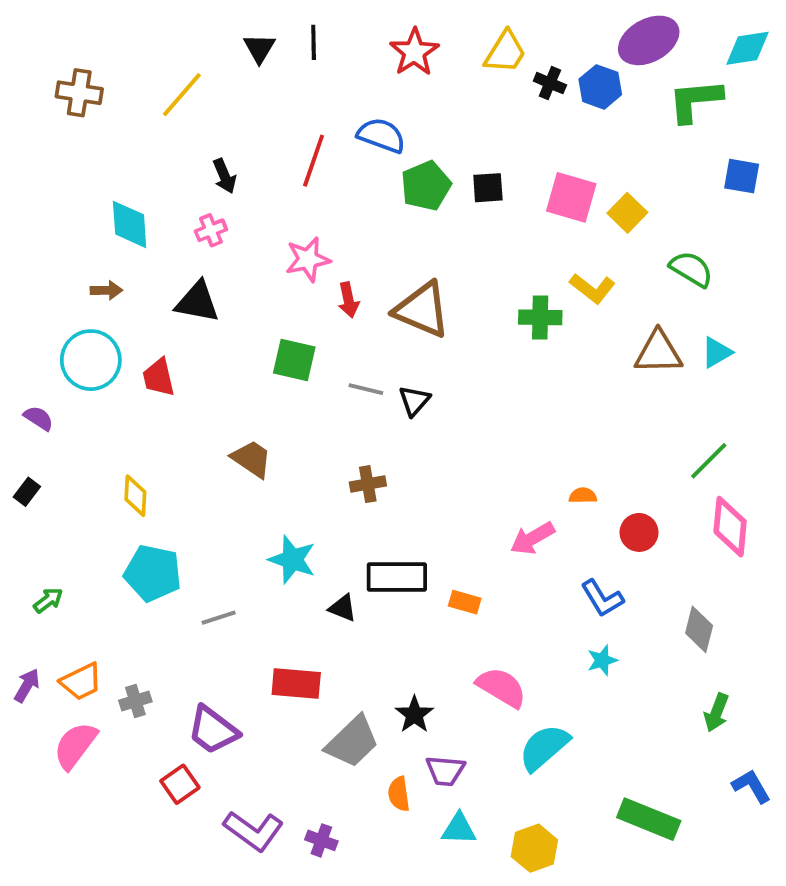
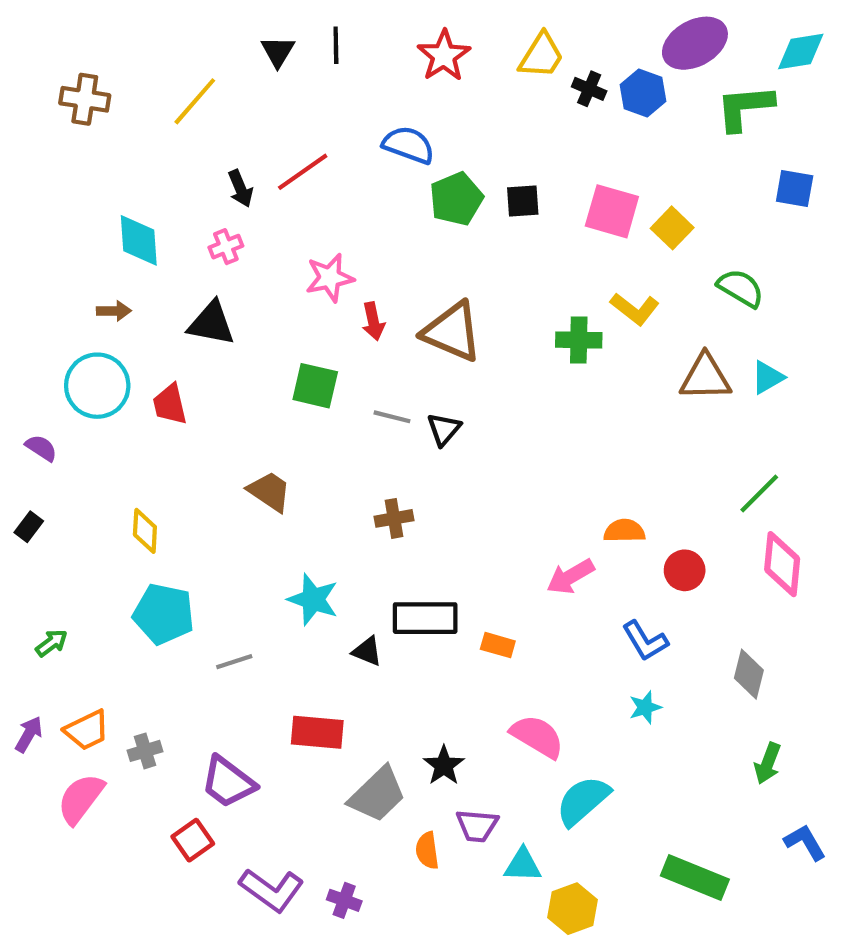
red line: (314, 161) -> (303, 172), moved, turned 36
orange semicircle: (583, 496) -> (624, 531), size x1.4
cyan triangle: (459, 829) -> (523, 865), moved

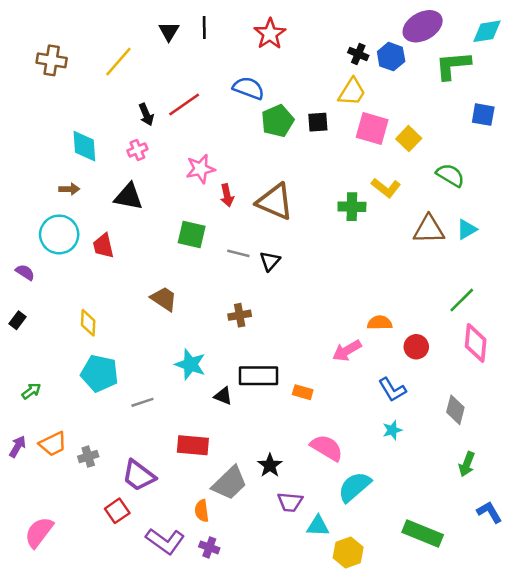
yellow trapezoid: (541, 56) -> (352, 92), moved
pink semicircle: (81, 799) -> (39, 532), moved
orange semicircle: (427, 851) -> (202, 511), moved

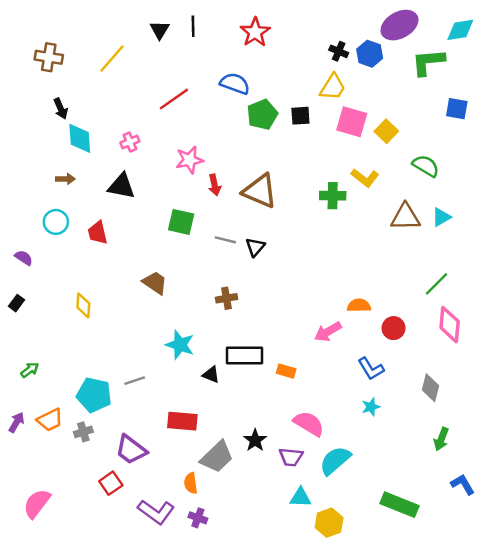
black arrow: (146, 115) -> (61, 109), moved
cyan circle: (59, 234) -> (56, 222), size x0.7
cyan pentagon: (100, 373) -> (94, 395), moved
purple trapezoid: (290, 502) -> (291, 457), moved

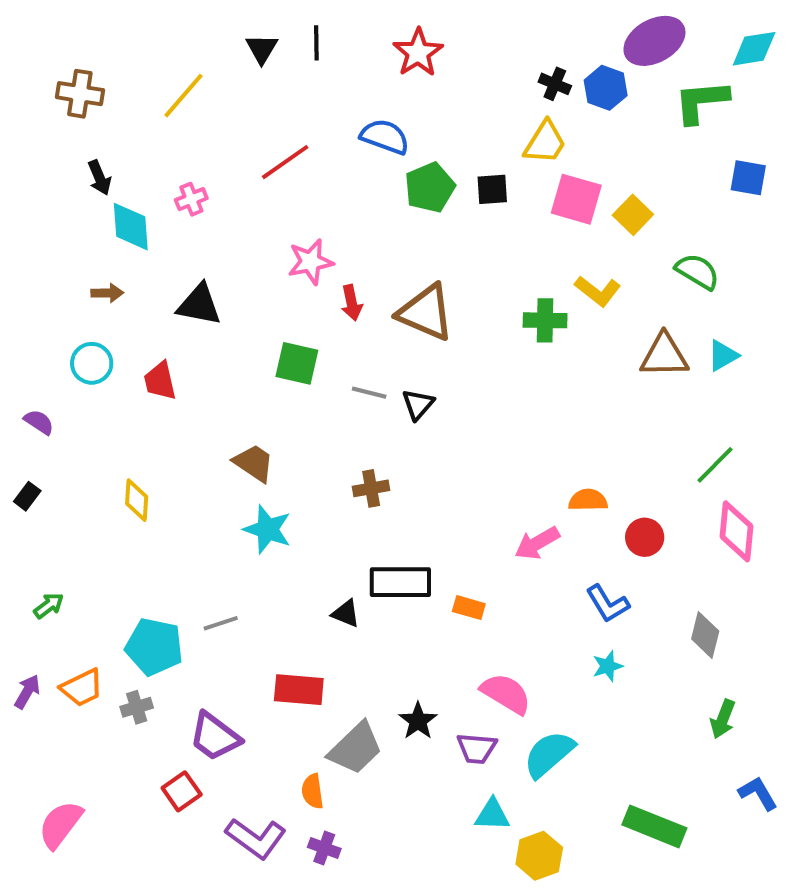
pink cross: (130, 142) -> (191, 199), moved
cyan star: (180, 345) -> (268, 529), moved

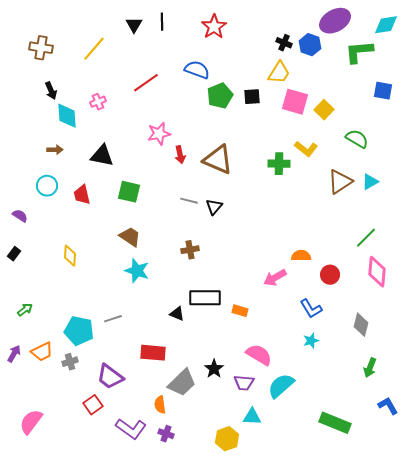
brown triangle: (664, 356) -> (340, 182), turned -32
green square: (297, 363) -> (129, 192), moved
yellow hexagon: (539, 856) -> (227, 439), moved

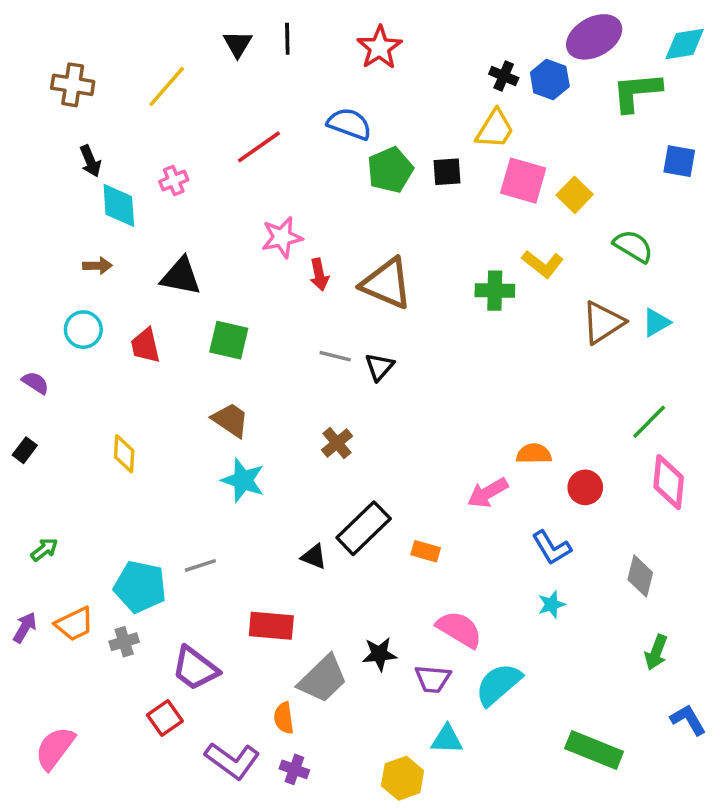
brown cross: (190, 250) -> (337, 443), turned -30
black rectangle: (205, 298) -> (364, 528), turned -44
black star: (214, 369) -> (380, 654), turned 30

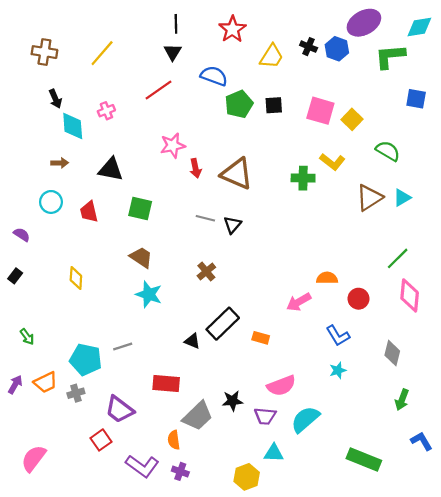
black triangle: (238, 44) -> (173, 52), moved
yellow trapezoid: (495, 129) -> (272, 56), moved
green arrow: (44, 549) -> (27, 337), turned 91
pink semicircle: (459, 629) -> (281, 386), turned 128

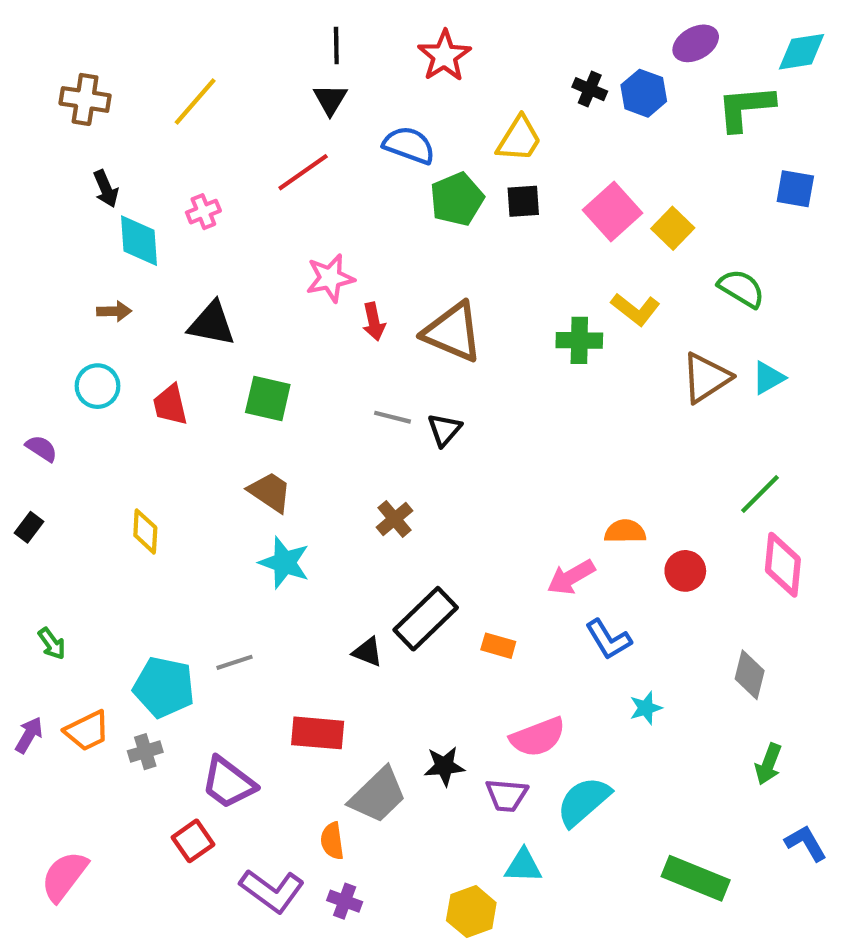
purple ellipse: (364, 23) -> (696, 43), size x0.7
yellow trapezoid: (272, 56) -> (519, 139), moved
pink square: (320, 111) -> (613, 212), turned 32
blue L-shape: (338, 336) -> (608, 639), moved

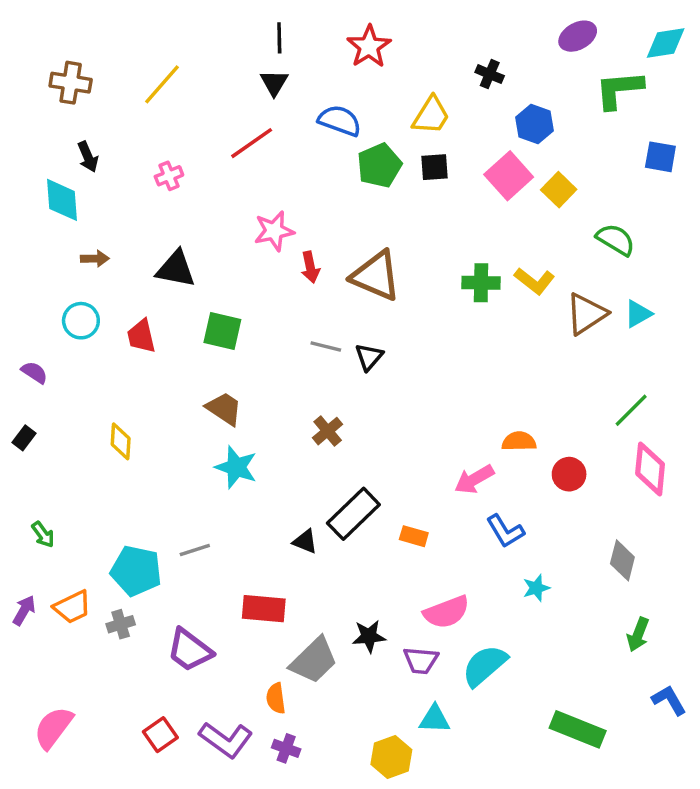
blue hexagon: (644, 93) -> (535, 124), moved
cyan diamond: (139, 241) -> (62, 200), moved
yellow L-shape: (635, 309) -> (535, 281), moved
red square: (193, 841) -> (160, 735), moved

